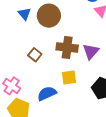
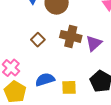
yellow square: (69, 77) -> (69, 87), moved

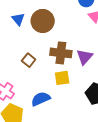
yellow square: (69, 87) -> (62, 78), moved

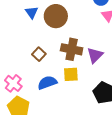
blue semicircle: (41, 99) -> (47, 83), moved

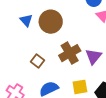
brown cross: (72, 49) -> (70, 53), turned -35
yellow square: (71, 74) -> (80, 87), moved

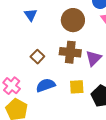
brown circle: (51, 22) -> (73, 20), moved
brown cross: (70, 53) -> (70, 52), turned 30

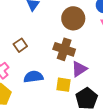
brown square: (37, 57) -> (20, 45), moved
purple triangle: (94, 58) -> (79, 69), moved

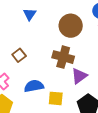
yellow square: (64, 85) -> (56, 98), moved

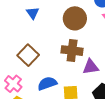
brown square: (19, 55) -> (28, 55), size x1.5
purple triangle: (79, 76) -> (91, 67), turned 36

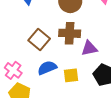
brown square: (28, 55) -> (39, 39), moved

